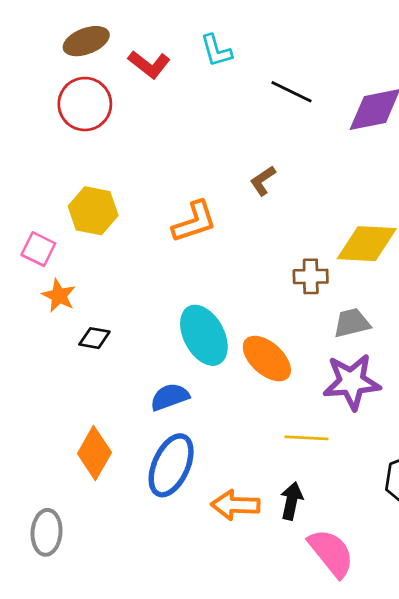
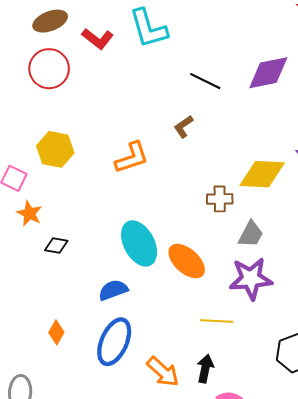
cyan L-shape: (216, 51) -> (148, 28), size x1.6
black line: (291, 92) -> (205, 81), moved
gray trapezoid: (352, 323) -> (251, 234), turned 132
orange diamond: (94, 453) -> (56, 332), size x0.6
orange arrow: (235, 505) -> (163, 372), turned -140

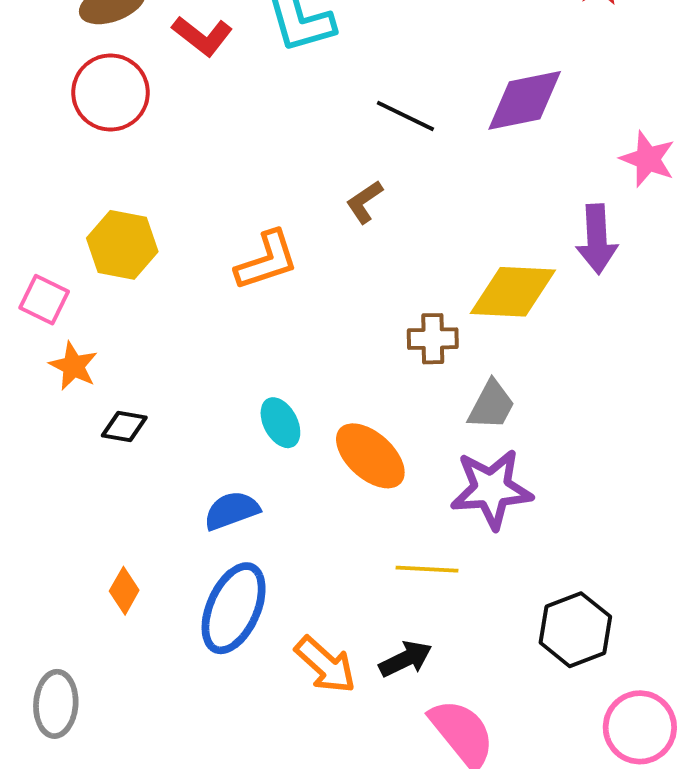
cyan ellipse: (139, 243) -> (280, 423), size x0.6
black arrow: (205, 369) -> (405, 659), turned 52

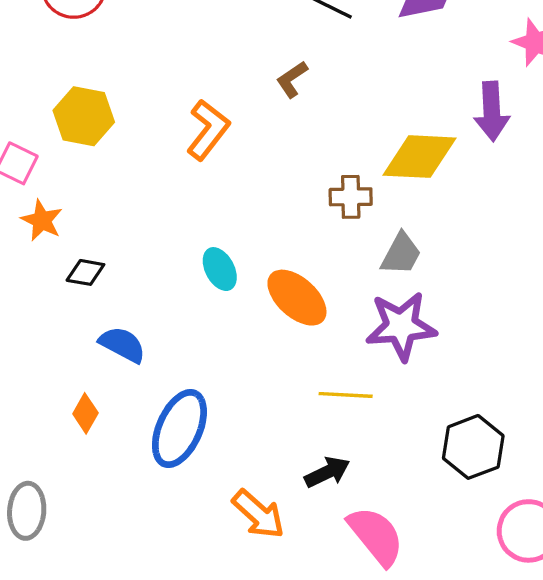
orange L-shape: (267, 261) -> (208, 130), turned -34
blue semicircle: (232, 511) -> (122, 345), moved, turned 48
orange arrow: (325, 665) -> (258, 514), moved

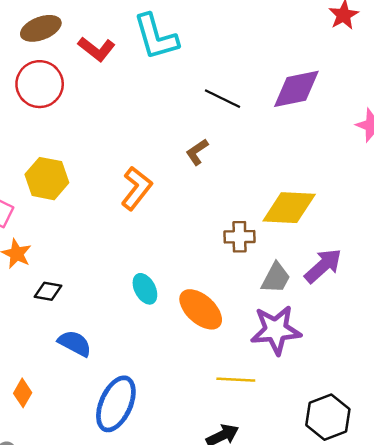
purple arrow: (492, 111) -> (323, 266), moved, turned -129
orange diamond: (85, 413) -> (23, 393), moved

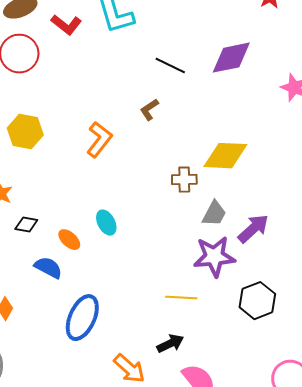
purple arrow: (323, 266) -> (253, 229), moved
orange ellipse: (201, 309) -> (69, 240), moved, size x0.6
black hexagon: (328, 417) -> (257, 301), moved

